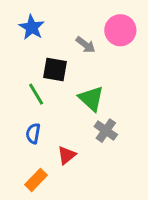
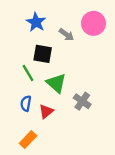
blue star: (32, 27) -> (36, 22), moved
green triangle: (91, 99) -> (56, 83), moved
red triangle: (67, 155) -> (46, 111), moved

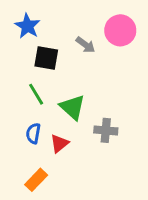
blue star: (36, 22) -> (27, 26), moved
black square: (43, 54) -> (46, 58), moved
gray cross: (82, 101) -> (106, 130), turned -30

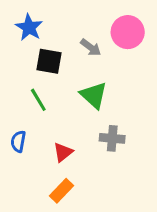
green triangle: (72, 107) -> (94, 95), moved
blue semicircle: (33, 133) -> (18, 141), moved
orange rectangle: (36, 180) -> (61, 191), moved

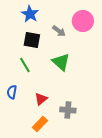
blue star: (29, 27) -> (30, 14), moved
gray cross: (112, 138) -> (68, 110), moved

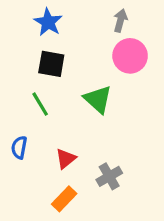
pink circle: (83, 21) -> (130, 56), moved
gray arrow: (59, 31) -> (120, 21), moved, turned -112
gray cross: (68, 110) -> (109, 176), turned -35

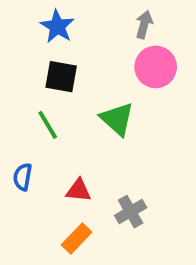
red triangle: (66, 159) -> (79, 190), turned 45

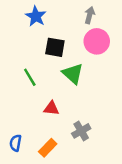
black square: (61, 77) -> (55, 47), moved
blue semicircle: (23, 177) -> (15, 143), moved
red triangle: (79, 190) -> (51, 108), moved

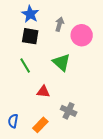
gray arrow: (90, 15) -> (59, 24), moved
black square: (55, 47) -> (30, 36), moved
gray cross: (81, 131) -> (69, 111), turned -35

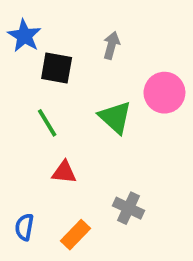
blue star: (30, 14) -> (24, 36), moved
pink circle: (82, 35) -> (164, 93), moved
red triangle: (43, 92) -> (64, 172), moved

